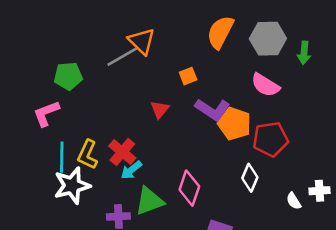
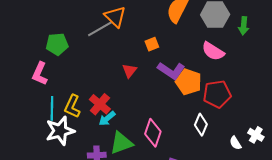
pink L-shape: (46, 113) -> (40, 74), turned -45
white cross: (319, 191) -> (256, 135), turned 35

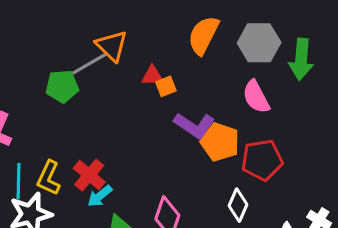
green arrow: (244, 26) -> (301, 59), size x1.5
green pentagon: (57, 44) -> (62, 86), moved
pink semicircle: (213, 51) -> (256, 97), turned 30
red triangle: (129, 71) -> (152, 76), moved, turned 49

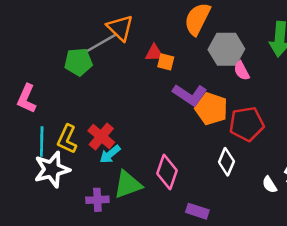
gray hexagon: (259, 43) -> (226, 49), moved
orange square: (166, 86) -> (166, 62), turned 36
pink semicircle: (256, 97) -> (242, 71), size x0.7

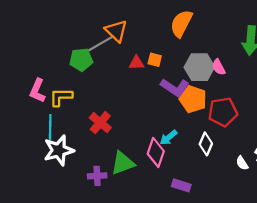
gray hexagon: (226, 49) -> (199, 67), moved
red triangle: (154, 53) -> (137, 63), moved
yellow L-shape: (67, 139) -> (61, 97), moved, turned 65
cyan arrow: (110, 154) -> (168, 138), moved

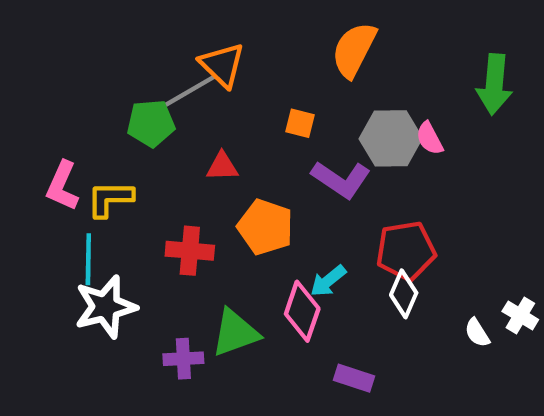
red triangle: (137, 63) -> (222, 166), moved
orange pentagon: (193, 99) -> (265, 227), moved
red pentagon: (223, 112) -> (406, 251), moved
red cross: (100, 123) -> (190, 251), turned -35

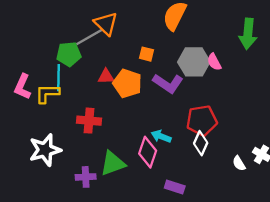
orange pentagon: (265, 227) -> (127, 83), moved
cyan line: (88, 259) -> (59, 78), moved
cyan arrow: (328, 281) -> (161, 136), turned 60

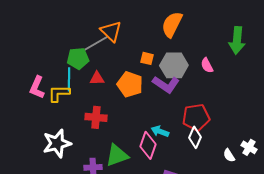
gray hexagon: (194, 62) -> (174, 65), moved
red triangle: (106, 77) -> (97, 78), moved

